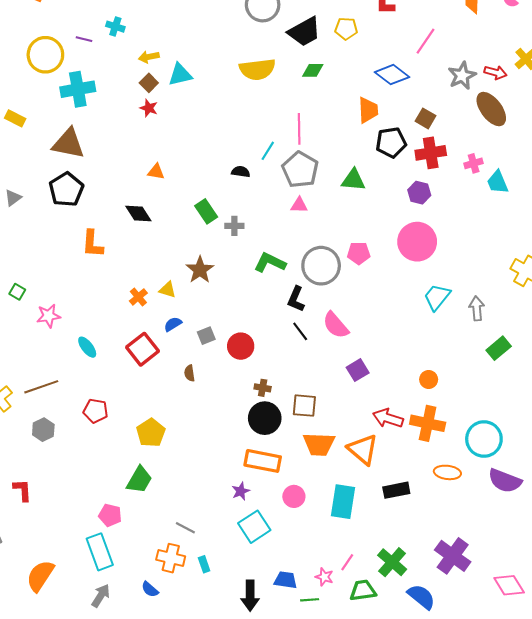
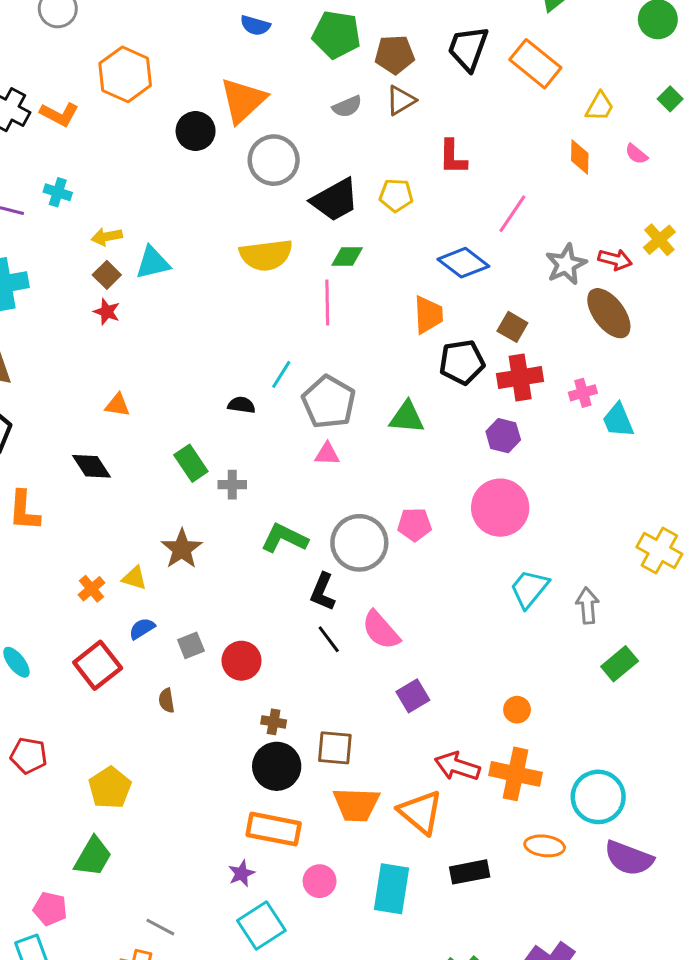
pink line: (299, 129) -> (327, 302), moved

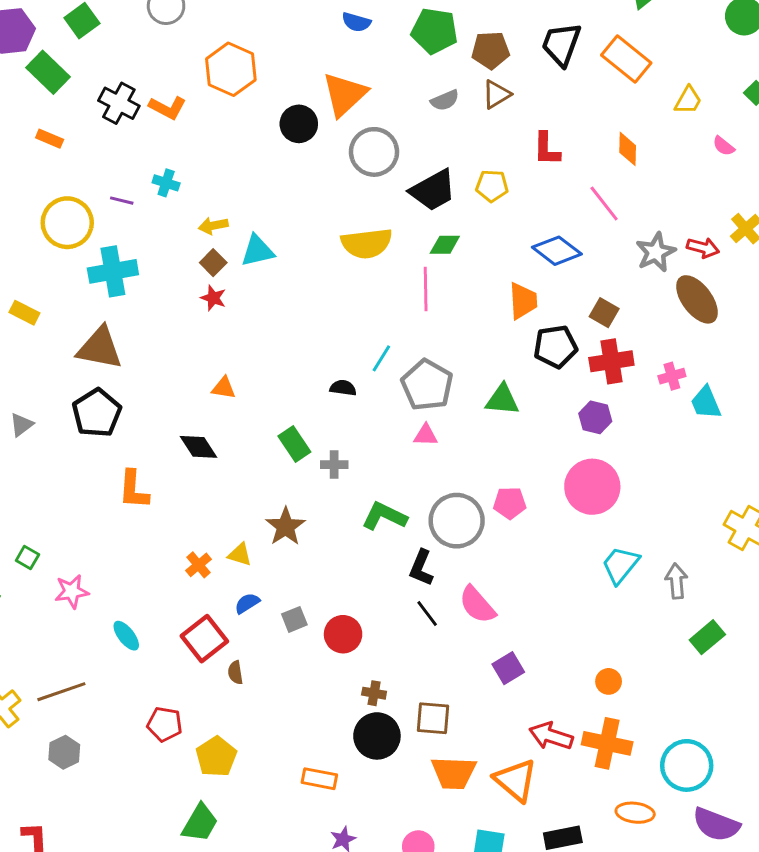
orange diamond: (580, 157) -> (628, 149), moved
pink line: (512, 214) -> (604, 204), turned -72
brown semicircle: (166, 700) -> (235, 673), moved
red pentagon: (29, 756) -> (165, 724), moved
orange rectangle: (274, 829) -> (319, 779), moved, size x0.7

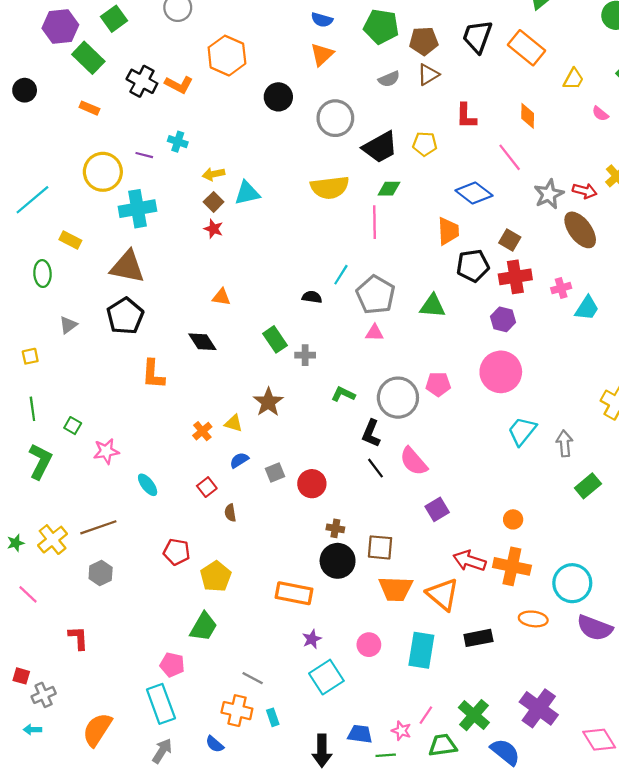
orange triangle: (345, 94) -> (322, 54), moved, size x0.7
cyan trapezoid: (706, 403) -> (587, 308), turned -124
green L-shape: (384, 516) -> (343, 394), size x0.7
red square: (204, 639) -> (207, 487), size x0.6
orange rectangle: (319, 779) -> (294, 593), size x1.4

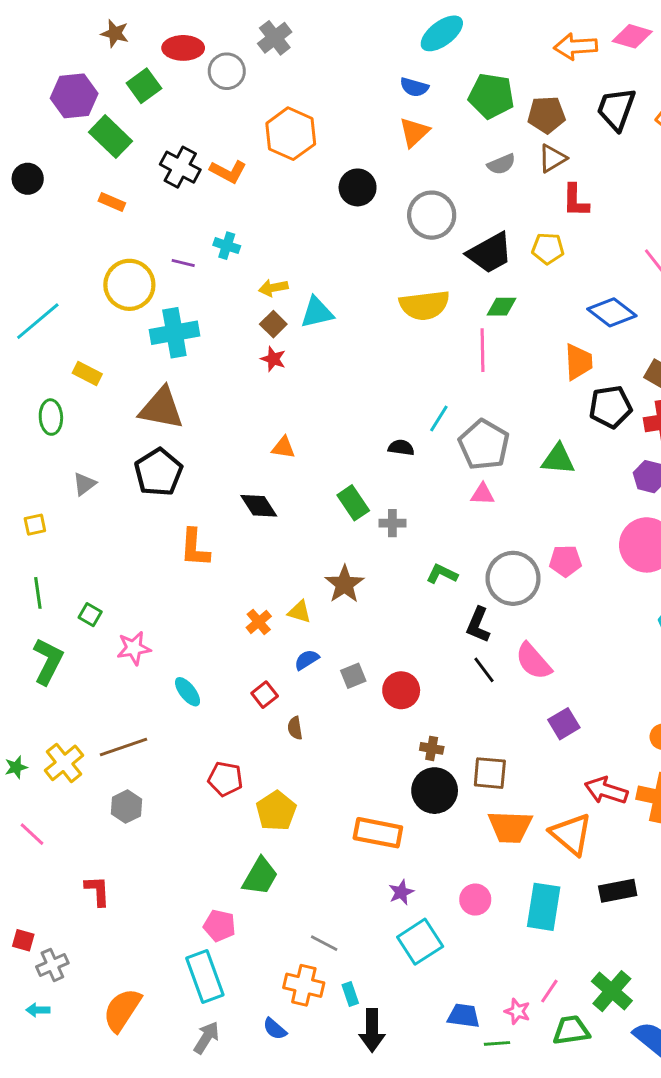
red L-shape: (466, 116) -> (576, 201), moved
black arrow: (322, 751) -> (372, 1030), moved

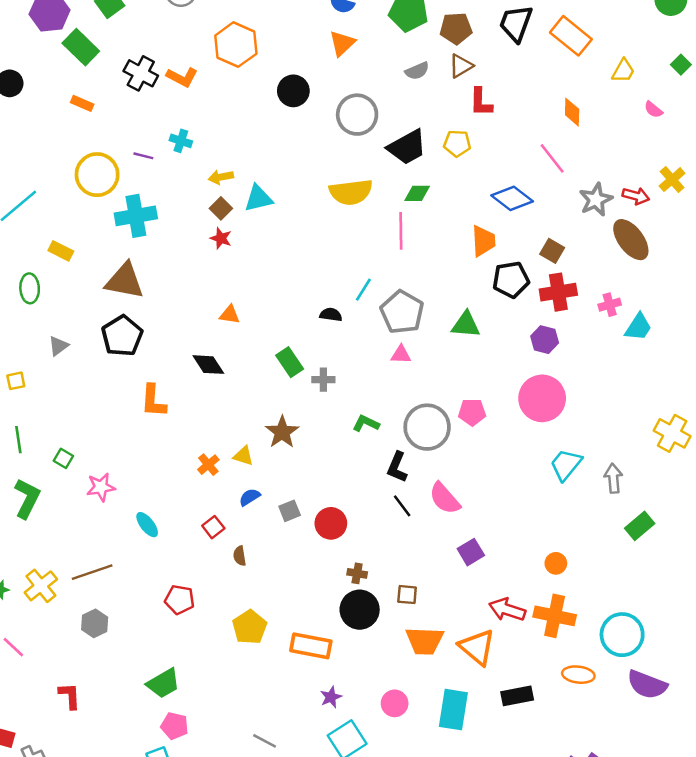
brown square: (490, 773) -> (407, 595), size x0.7
yellow pentagon: (276, 811) -> (250, 627), moved
green trapezoid: (260, 876) -> (163, 683), moved, turned 30

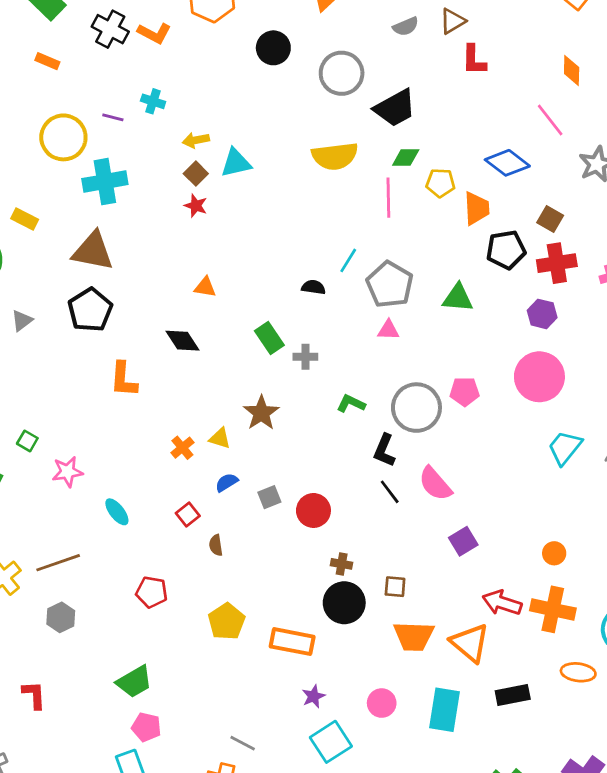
yellow pentagon: (457, 143) -> (440, 183), moved

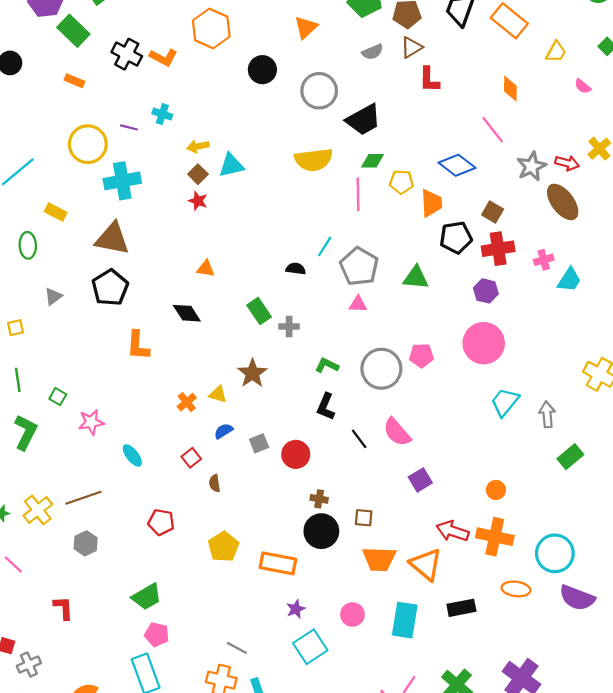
black L-shape: (384, 450) -> (326, 407), moved

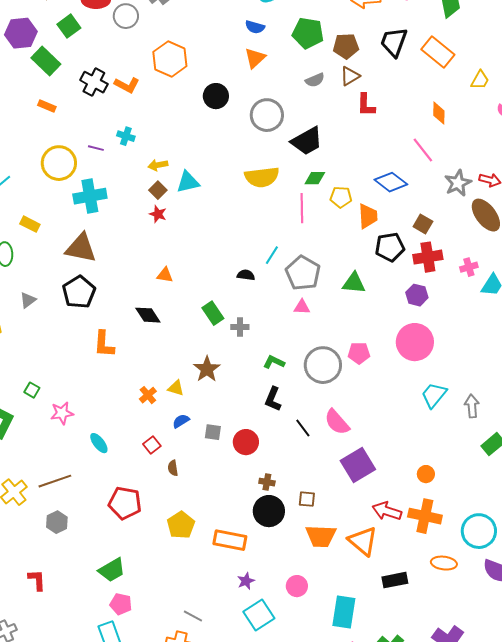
gray square: (259, 443) -> (213, 432), turned 30
purple square: (420, 480) -> (358, 465), size x1.6
red pentagon: (161, 522) -> (125, 503), size x1.4
cyan rectangle: (405, 620) -> (344, 612), moved

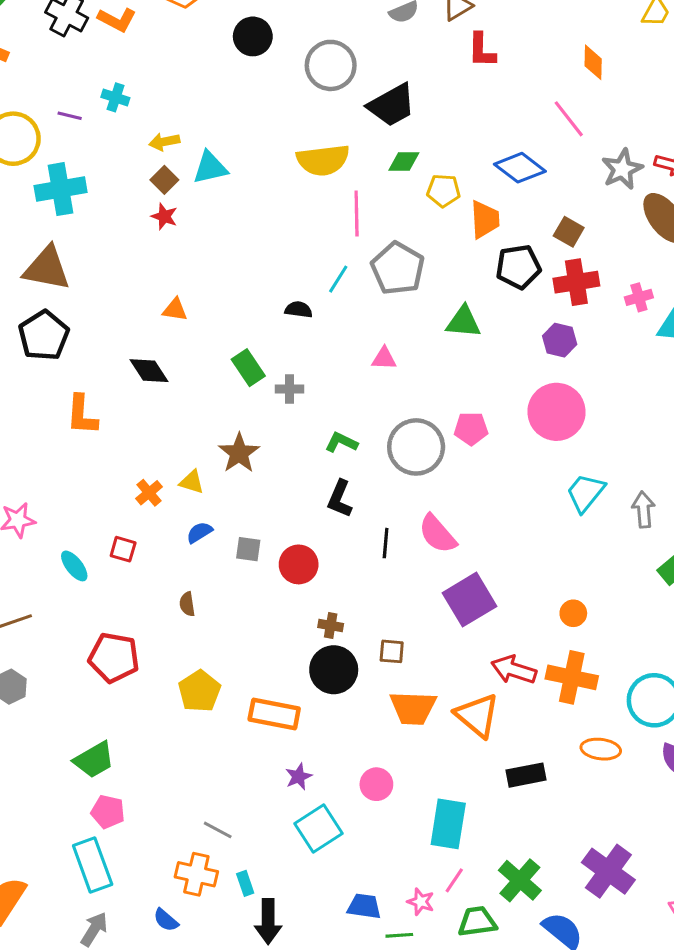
pink line: (302, 208) -> (357, 213), moved
gray pentagon: (303, 273) -> (398, 268), moved
black line: (303, 428) -> (386, 543), turned 42
red square: (152, 445) -> (123, 549), moved, turned -36

